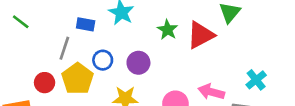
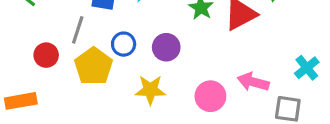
red circle: (45, 83) -> (46, 55), moved

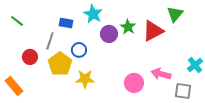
purple circle: (166, 47) -> (109, 34), moved
yellow star: (150, 90) -> (85, 79), moved
orange rectangle: (21, 101) -> (14, 86), turned 60

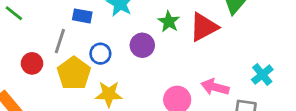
purple circle: (109, 34) -> (142, 45), moved

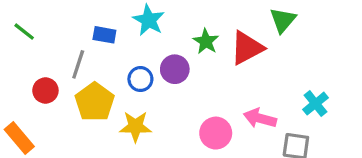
blue circle: (100, 54) -> (140, 79), moved

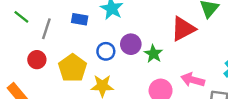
green star: (206, 41) -> (153, 54), moved
gray line: (78, 64) -> (46, 29), moved

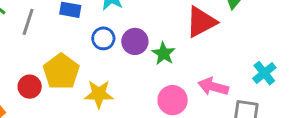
blue circle: (106, 51) -> (103, 38), moved
red circle: (37, 60) -> (30, 87), moved

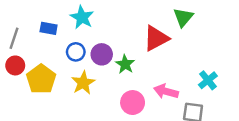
red circle: (30, 87) -> (15, 65), moved
yellow star: (99, 94) -> (83, 83), moved, turned -30

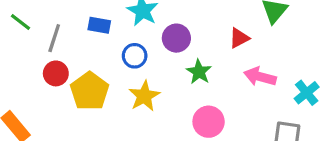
red triangle: (156, 38) -> (239, 38), size x0.6
purple circle: (102, 54) -> (176, 38), moved
pink arrow: (166, 91) -> (260, 77), moved

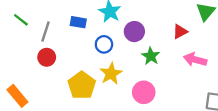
yellow pentagon: (90, 91) -> (82, 85), moved
pink circle: (209, 122) -> (144, 92), moved

